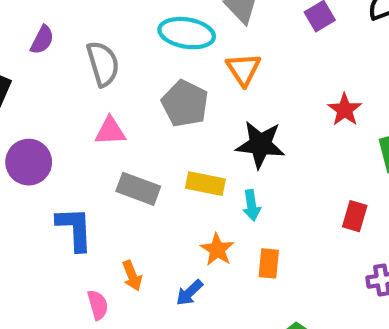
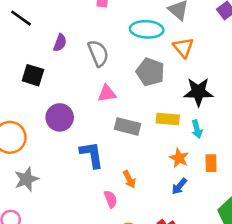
blue arrow: (189, 293) -> (179, 186), moved

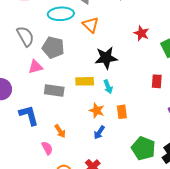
gray pentagon: (150, 72) -> (53, 47), moved

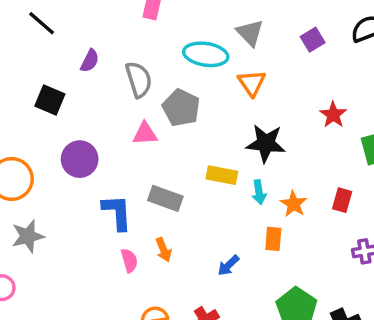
gray rectangle: (54, 90) -> (165, 198), moved
orange star: (97, 111) -> (294, 204), moved
pink semicircle: (47, 148) -> (129, 260), moved

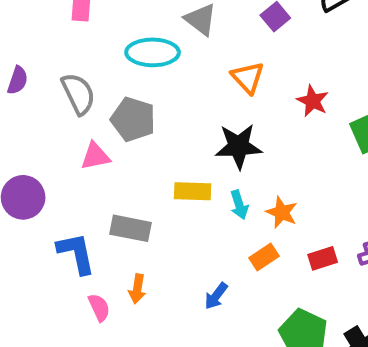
orange triangle: (252, 83) -> (248, 78), moved
red rectangle: (342, 200) -> (323, 258), moved, turned 65
orange rectangle: (273, 239) -> (264, 257), turned 60
orange arrow: (163, 250) -> (137, 289), turned 40

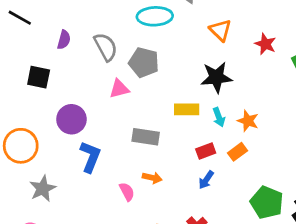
blue L-shape: (76, 253) -> (90, 157), moved, turned 36
red rectangle: (323, 258) -> (206, 151), moved
orange arrow: (137, 289) -> (152, 178), turned -84

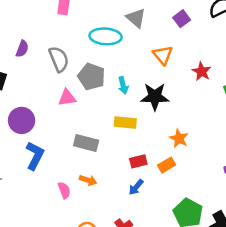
cyan arrow: (219, 117) -> (123, 85), moved

